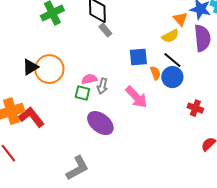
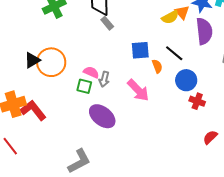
yellow semicircle: (170, 36) -> (170, 17), moved
blue circle: (172, 77) -> (186, 80), moved
pink semicircle: (89, 79) -> (91, 72), turned 35

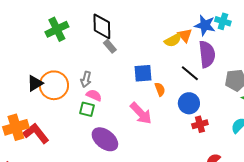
black line: (174, 53) -> (190, 73), moved
gray arrow: (104, 79) -> (86, 79), moved
red cross: (197, 101) -> (200, 124), turned -35

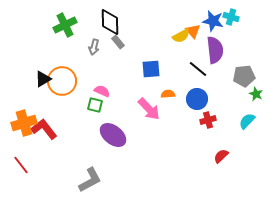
gray arrow: (86, 79) -> (94, 47), moved
orange semicircle: (160, 89) -> (168, 94), moved, turned -72

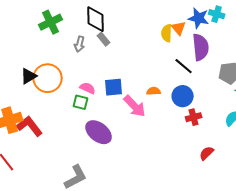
yellow semicircle: (181, 36) -> (167, 33), turned 120
blue square: (151, 69) -> (114, 87), moved

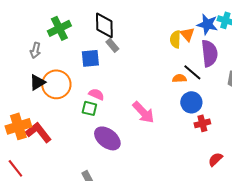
gray arrow: (80, 44) -> (35, 50), moved
blue square: (114, 87) -> (90, 58), moved
orange semicircle: (154, 91) -> (179, 78), moved

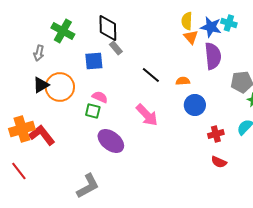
green cross: (59, 28) -> (63, 31), turned -35
yellow semicircle: (175, 39) -> (187, 21), moved
black line: (192, 72) -> (151, 75), moved
red cross: (202, 123) -> (216, 134), moved
red semicircle: (215, 159) -> (219, 162), turned -112

